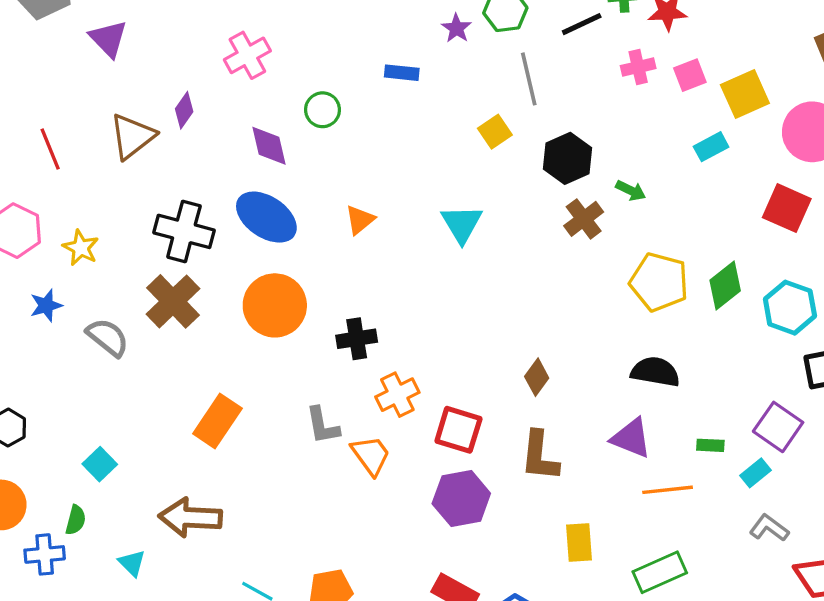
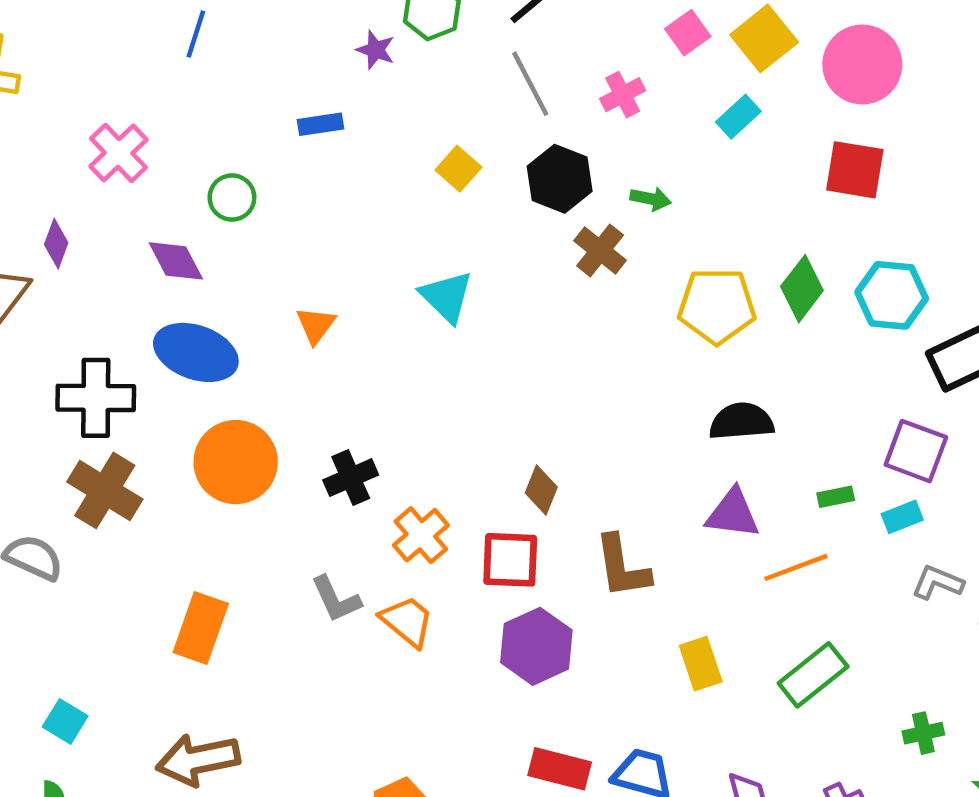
pink cross: (638, 67) -> (623, 95), moved
gray line: (529, 79) -> (530, 84), moved
brown diamond: (537, 377) -> (541, 490), moved
cyan rectangle: (756, 473) -> (902, 517), turned 32

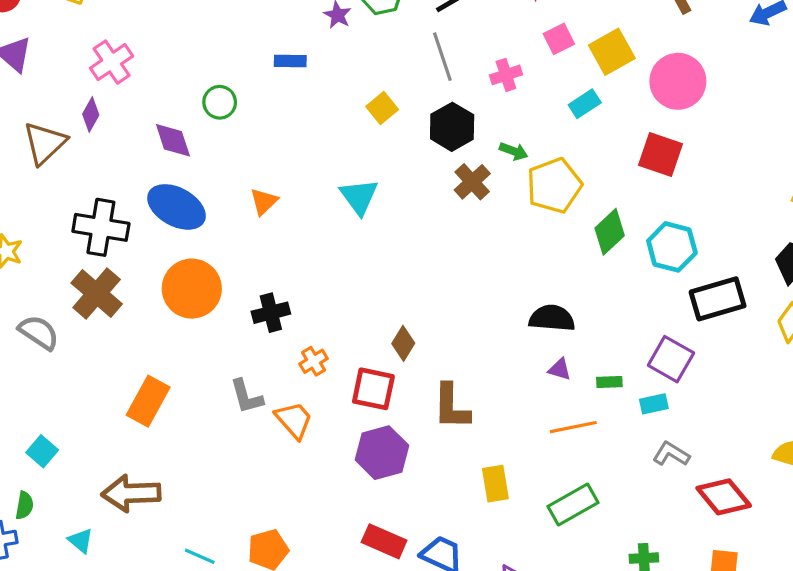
pink cross: (118, 153) -> (112, 62), moved
yellow pentagon: (717, 306) -> (554, 186), moved, turned -30
purple triangle: (733, 514) -> (560, 369), moved, size x0.6
orange cross: (421, 535) -> (314, 361), size x0.7

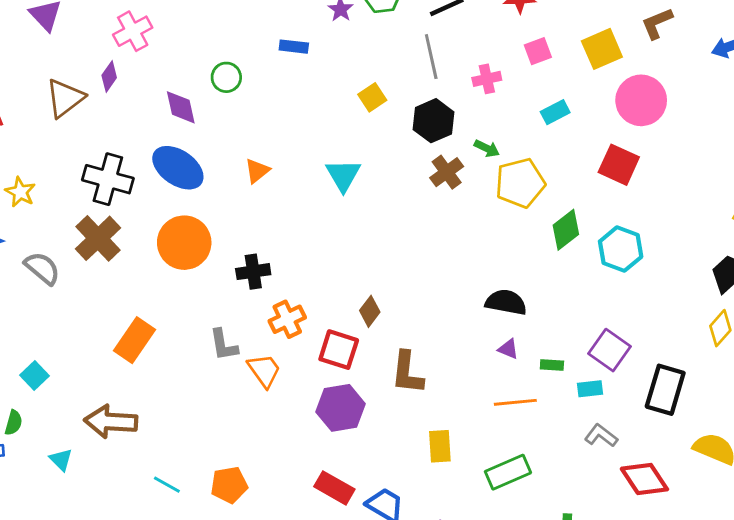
yellow square: (612, 52) -> (602, 49), moved
black rectangle: (718, 299) -> (665, 390), moved, turned -63
orange cross: (314, 361) -> (287, 319), size x1.4

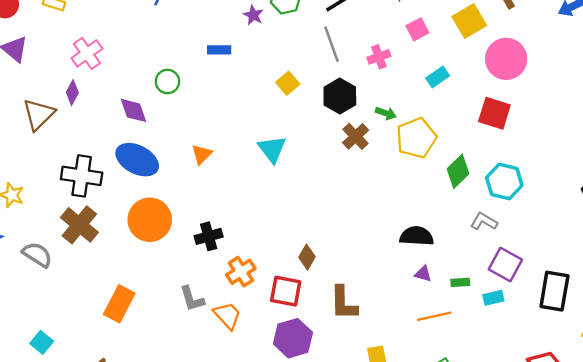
gray L-shape: (601, 436) -> (484, 221), moved

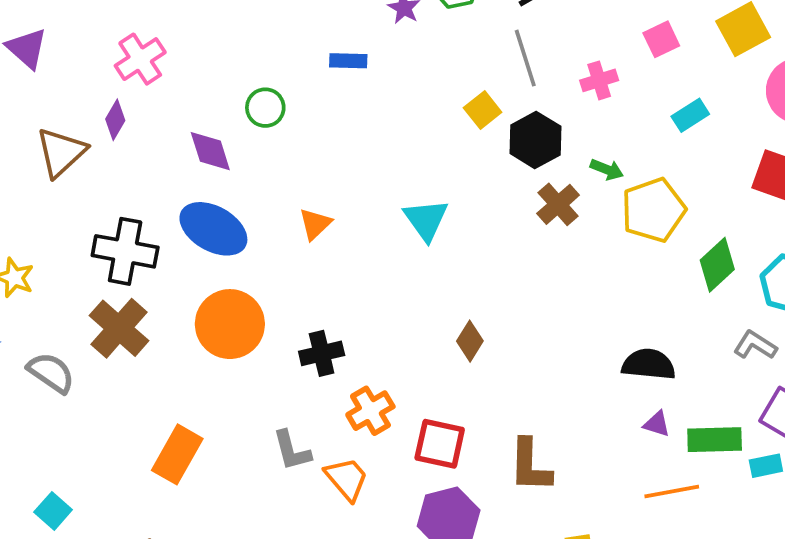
yellow square: (288, 83) -> (483, 110), moved
brown diamond: (307, 257) -> (470, 341), moved
green rectangle: (460, 282) -> (715, 440), size x1.8

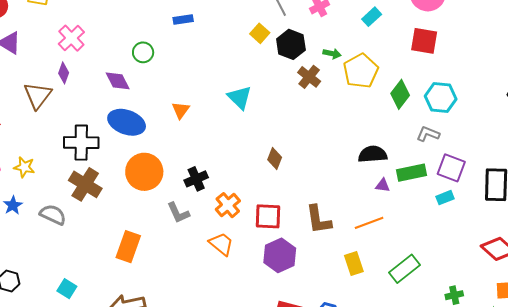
green rectangle: (715, 440) -> (412, 173), moved
gray L-shape: (292, 451) -> (178, 213), moved
orange line: (672, 491) -> (369, 223), moved

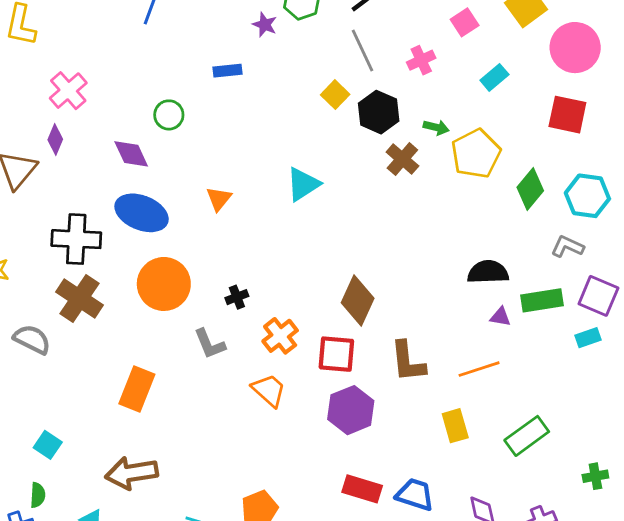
cyan triangle: (240, 97) -> (303, 184), turned 40
brown diamond: (275, 158) -> (358, 300), moved, size x1.6
black cross: (196, 179) -> (237, 297), size x0.7

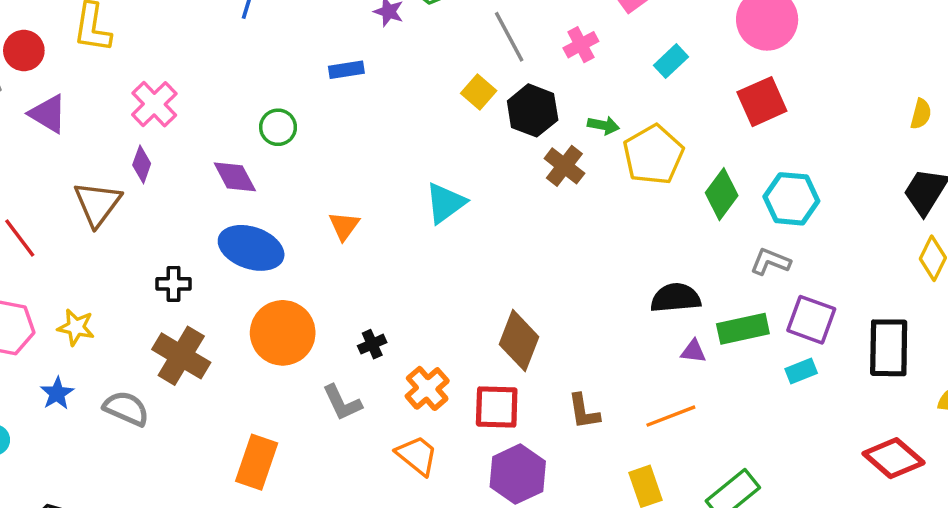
red square: (567, 115) -> (762, 102), turned -33
black cross: (76, 239) -> (174, 284), size x0.6
brown L-shape: (408, 362) -> (584, 412), size x0.7

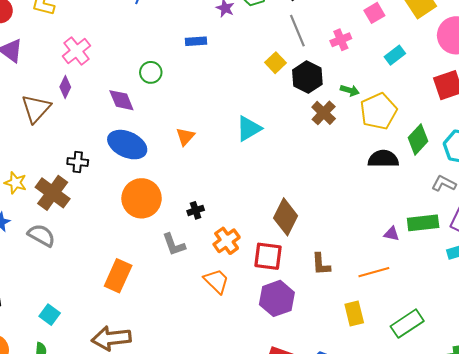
black semicircle: (676, 298) -> (383, 159), moved
brown cross: (181, 356) -> (53, 193), moved

